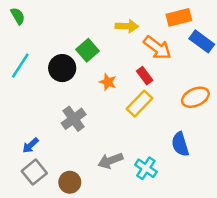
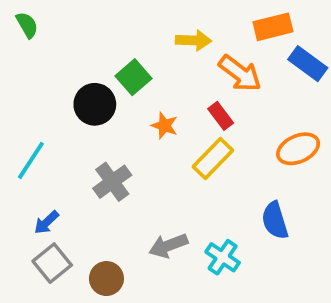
cyan line: (20, 66) -> (31, 160), moved

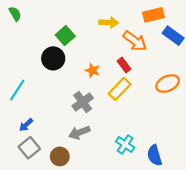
green square: (134, 77) -> (65, 36), moved
gray cross: (112, 182) -> (83, 102), moved
blue semicircle: (275, 220) -> (155, 155), moved
gray arrow: (168, 246) -> (79, 133), moved

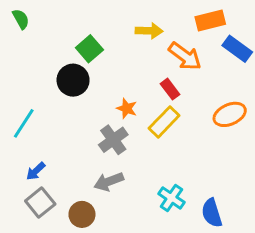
orange star: (92, 70) -> (127, 108), moved

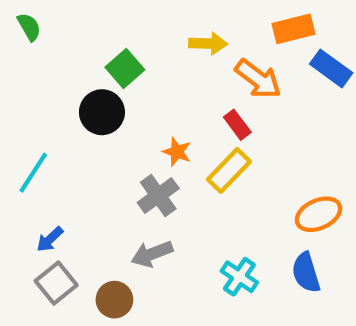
orange ellipse: (230, 114) -> (319, 214), moved
blue semicircle: (212, 213) -> (306, 273), moved

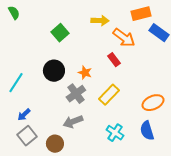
black circle: (102, 112) -> (54, 71), moved
yellow rectangle: (229, 171) -> (109, 95), moved

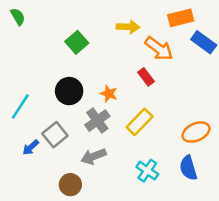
gray square: (27, 136) -> (55, 135), moved

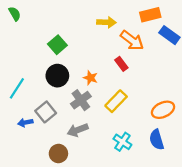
green square: (77, 42) -> (57, 45), moved
blue arrow: (31, 147) -> (25, 123), turned 32

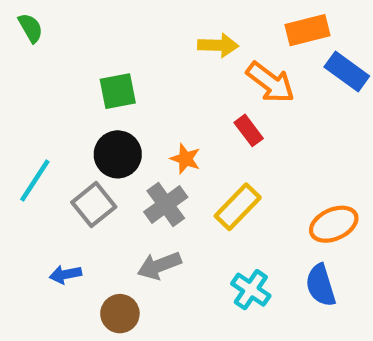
green square: (57, 45) -> (118, 91), turned 30
gray square: (46, 112) -> (94, 205), moved
blue arrow: (25, 123) -> (65, 274), moved

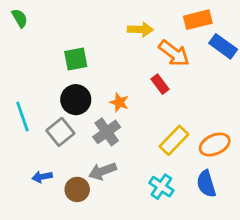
cyan line: (35, 181) -> (22, 116), turned -52
yellow rectangle: (238, 207) -> (174, 140), moved
brown circle: (120, 314) -> (77, 189), moved

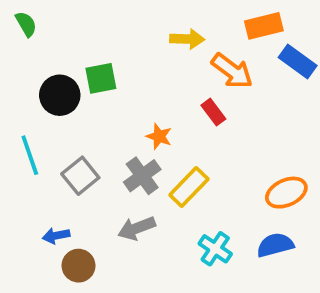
black circle: (76, 100) -> (60, 95), moved
yellow rectangle: (174, 140) -> (189, 187), moved
blue semicircle: (206, 184) -> (275, 245), turned 92
brown circle: (77, 189) -> (78, 266), moved

